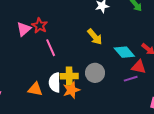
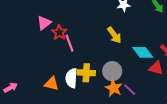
red star: (40, 26) -> (59, 32), moved
purple line: (131, 79) -> (130, 90), moved, turned 56
orange star: (71, 90) -> (114, 88), moved, turned -30

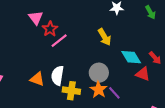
pink triangle: (44, 23) -> (36, 18), turned -35
pink line: (70, 43) -> (59, 41), turned 66
yellow cross: (86, 73) -> (71, 91), moved

